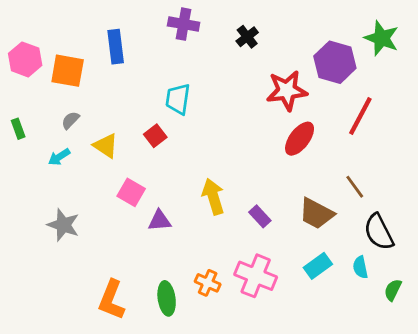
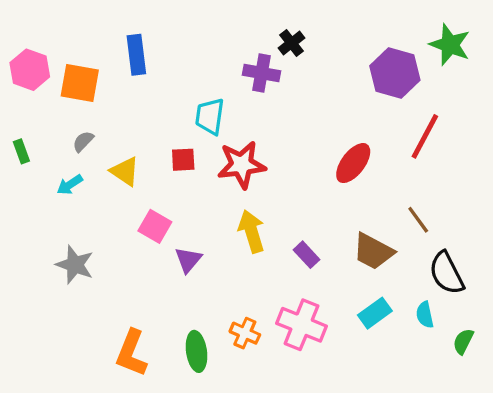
purple cross: (184, 24) -> (262, 73), moved
red star: (287, 91) -> (241, 165), moved
red square: (155, 136) -> (183, 160), turned 35
purple triangle: (159, 221) -> (188, 260), turned -45

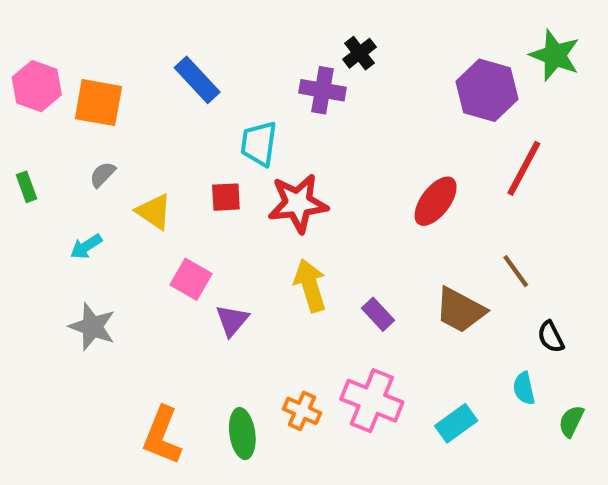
blue rectangle: (136, 55) -> (197, 80), moved, turned -36
cyan arrow: (70, 185) -> (86, 246), moved
black semicircle: (447, 273) -> (551, 337), size x0.6
cyan rectangle: (375, 313) -> (456, 423), moved

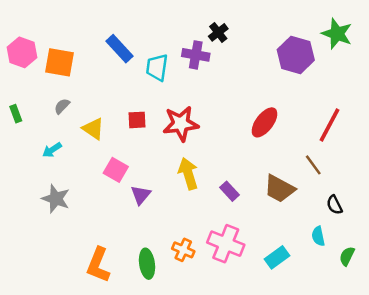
cyan trapezoid: (259, 144) -> (157, 67), moved
red line: (524, 168) -> (329, 125), moved

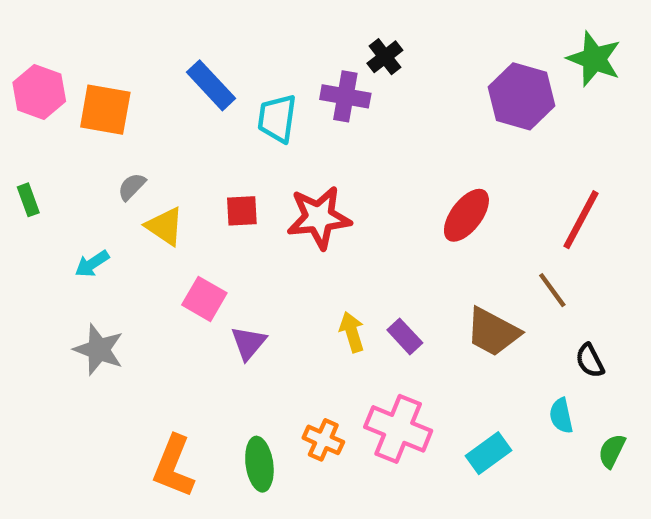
gray semicircle: (62, 106) -> (132, 187), moved
yellow arrow: (188, 174) -> (352, 332), moved, size x0.7

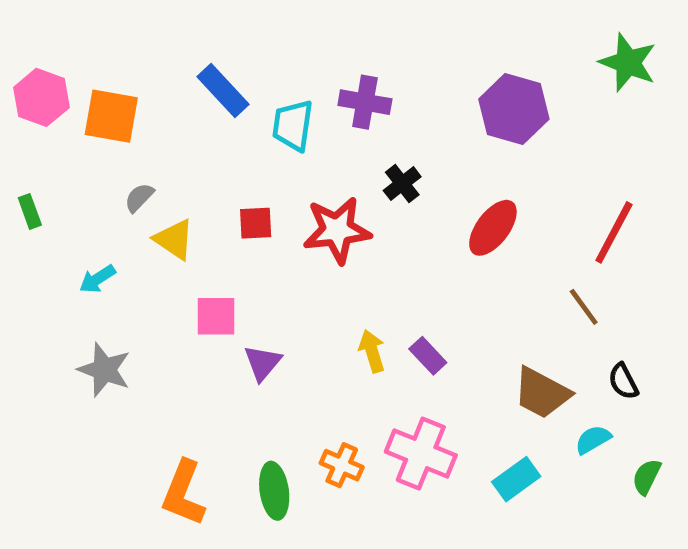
black cross: (385, 57) -> (402, 184), moved
purple hexagon: (522, 96) -> (514, 109), moved
pink square: (204, 299) -> (216, 316), turned -30
brown trapezoid: (493, 332) -> (542, 393), moved
cyan semicircle: (561, 416) -> (593, 440), turned 72

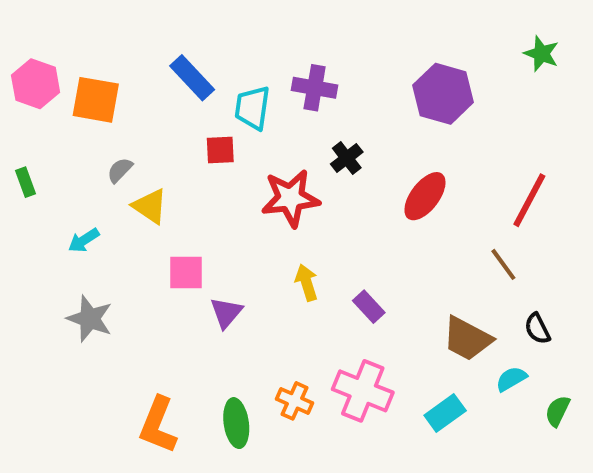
green star: (628, 63) -> (541, 54), size x0.7
red square: (256, 223) -> (220, 150), moved
yellow arrow: (372, 351) -> (307, 283), moved

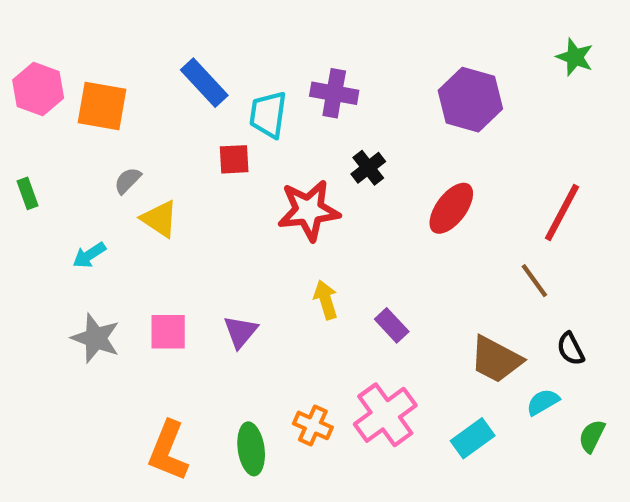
pink square: (186, 272) -> (168, 332), moved
pink cross: (363, 391) -> (385, 415), turned 32

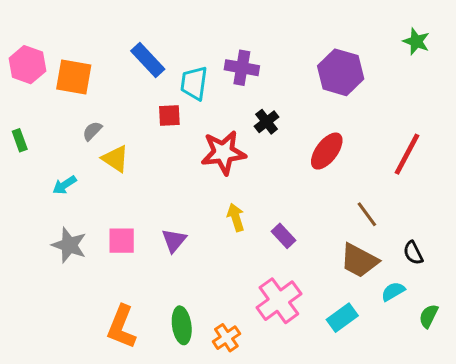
brown line: (534, 281) -> (367, 214), moved
orange cross: (313, 425) -> (226, 338), moved, turned 32

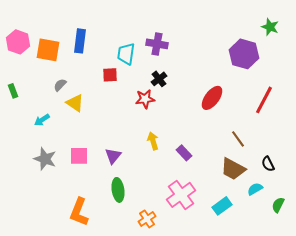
blue rectangle: (148, 60) -> (80, 41), moved, turned 50
purple hexagon: (341, 72) -> (244, 54), moved
black cross: (267, 122) -> (159, 79), moved
red star: (223, 153) -> (145, 99), size x0.7
green ellipse: (182, 325) -> (118, 190), moved

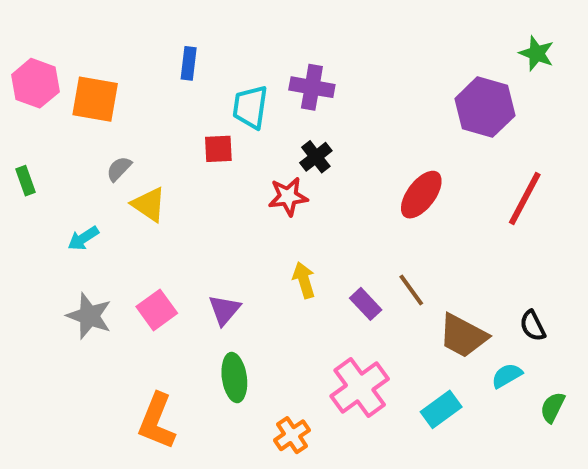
blue rectangle: (80, 41) -> (189, 63), moved, size x0.7
brown line: (238, 139) -> (411, 290), moved
pink square: (79, 156) -> (157, 310), turned -36

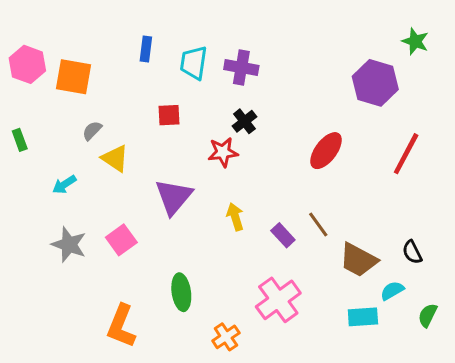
cyan trapezoid: (250, 107) -> (194, 63), moved
purple triangle: (224, 310) -> (174, 197), moved, size x1.5
cyan rectangle: (441, 409) -> (363, 317), moved, turned 32

